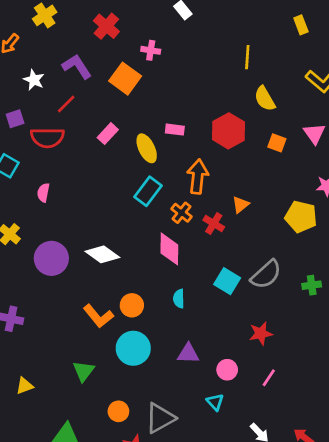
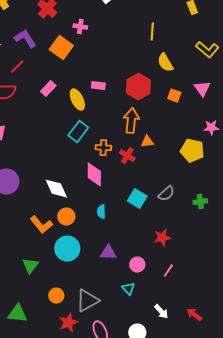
orange arrow: (198, 176) -> (131, 121), moved
orange triangle: (241, 205) -> (147, 142), turned 32
orange cross: (182, 213) -> (103, 148), turned -35
white diamond: (102, 254) -> (56, 189), moved, turned 30
gray semicircle: (266, 274) -> (166, 194), size x0.7

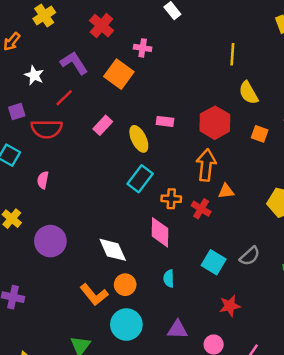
red star: (162, 238) -> (230, 306), moved

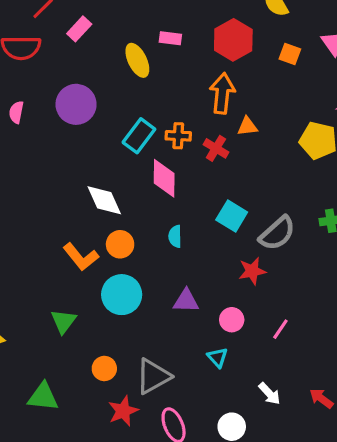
pink rectangle: (103, 125) -> (79, 29), moved
cyan rectangle: (140, 179) -> (139, 136), moved
purple circle: (50, 241) -> (76, 104), moved
gray semicircle: (250, 256) -> (277, 233), moved, size x1.4

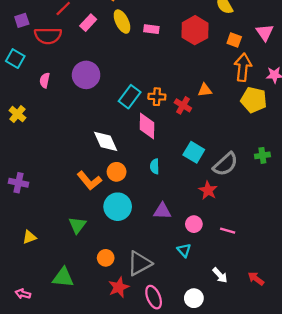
yellow ellipse: (137, 60) -> (122, 22), moved
orange arrow: (222, 93) -> (243, 67), moved
red star: (252, 271) -> (208, 190), turned -30
pink line: (280, 329) -> (228, 231), turned 72

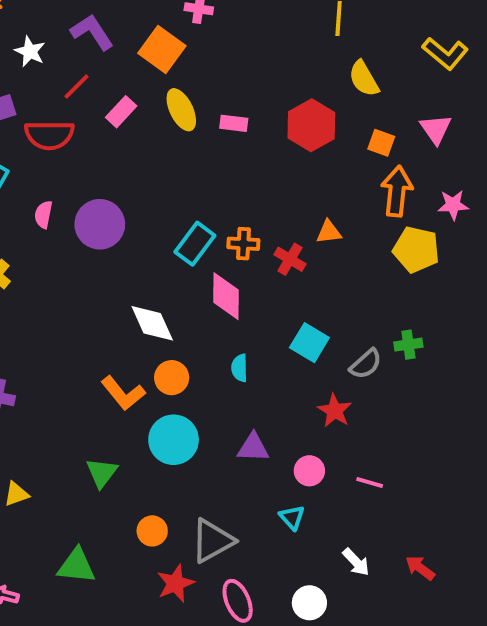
purple circle: (86, 75) -> (100, 224), moved
green cross: (262, 155) -> (408, 345), moved
gray semicircle: (225, 164) -> (366, 364), size x0.7

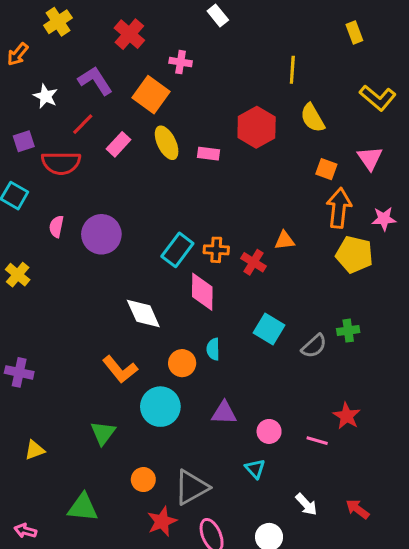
red hexagon: (311, 125) -> (257, 127), moved
orange circle: (172, 378) -> (182, 363), moved
red star: (335, 411) -> (347, 416), moved

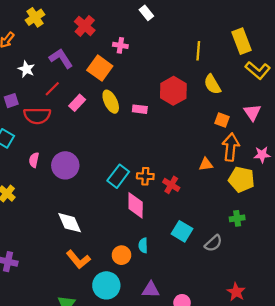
yellow rectangle: (354, 33) -> (241, 41), moved, size x1.6
orange triangle: (285, 241) -> (206, 164), moved
white diamond: (143, 313) -> (70, 223), moved
green cross: (348, 331) -> (237, 218), moved

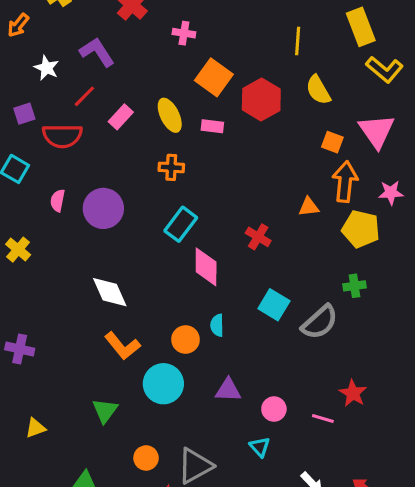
orange square: (100, 68) -> (214, 77), moved
pink triangle: (252, 112) -> (377, 131), size x1.4
orange cross: (145, 176) -> (171, 167), moved
gray semicircle: (213, 243) -> (320, 322), size x1.4

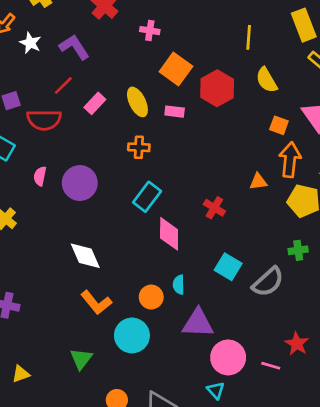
white star: (47, 68) -> (30, 43), moved
purple triangle: (228, 390) -> (198, 323), moved, size x1.4
pink circle: (274, 409) -> (228, 357), size x1.6

